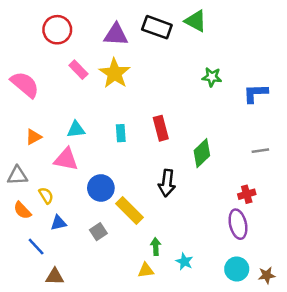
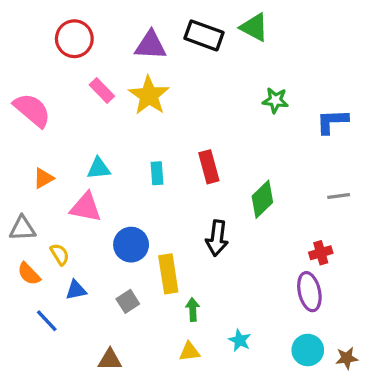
yellow rectangle: (130, 210) -> (168, 274), turned 36
green arrow: (156, 247) -> (193, 309), moved
brown triangle: (55, 276) -> (110, 360), moved

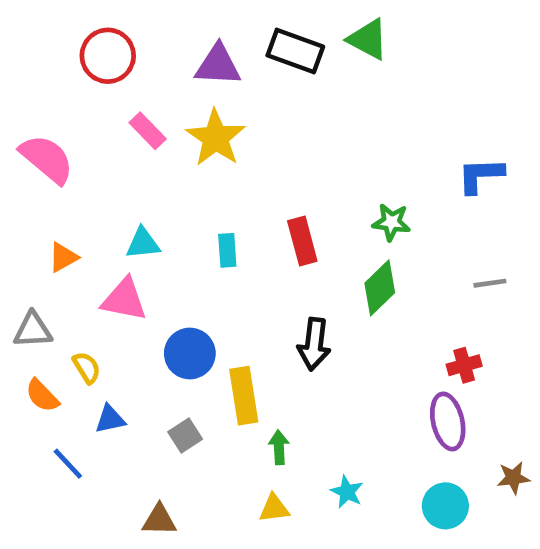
green star: (275, 100) -> (391, 222), moved
brown star: (347, 358) -> (513, 478), moved

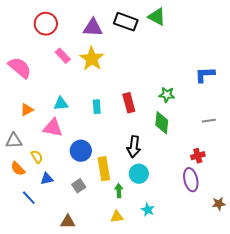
green diamond: (380, 288) -> (162, 123), turned -40
cyan circle: (445, 506) -> (139, 174), moved

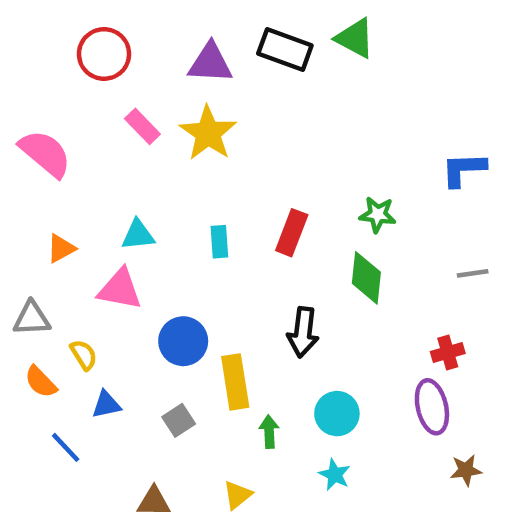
red rectangle: (129, 103) -> (292, 233), turned 36
cyan circle: (139, 174) -> (337, 414), moved
brown star: (219, 204) -> (466, 470), moved
yellow triangle: (117, 217) -> (237, 495), moved, turned -32

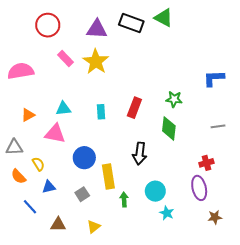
pink semicircle: (45, 153) -> (21, 71), turned -50
cyan star: (335, 475) -> (167, 213), moved
yellow triangle: (237, 495) -> (94, 227), moved
brown triangle: (154, 502) -> (58, 225), moved

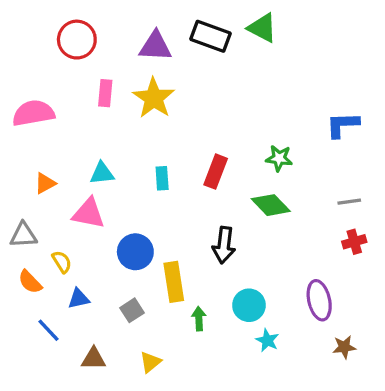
pink rectangle: (65, 58) -> (105, 93), turned 49
green diamond: (169, 128) -> (271, 205), turned -50
red cross: (206, 163) -> (354, 242), moved

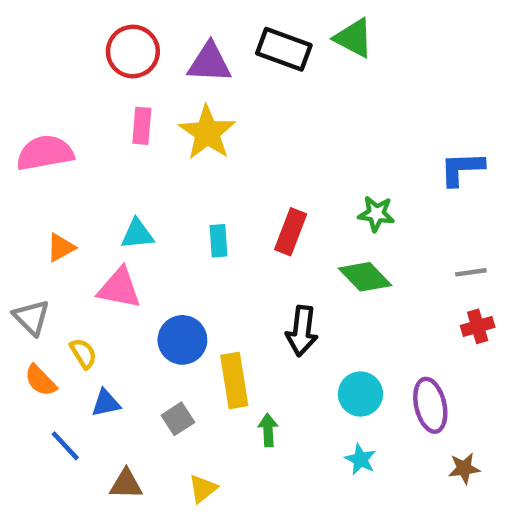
red circle: (77, 40) -> (133, 51), moved
gray triangle: (23, 235) -> (31, 317), turned 48
cyan circle: (249, 305) -> (360, 394), moved

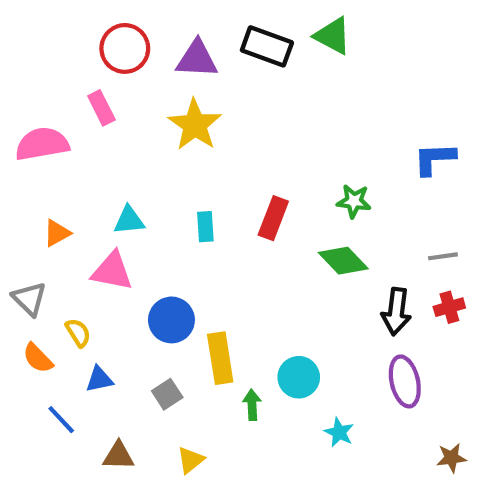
pink rectangle: (142, 126) -> (101, 108), moved, turned -32
black arrow: (302, 331) -> (396, 311), moved
cyan circle: (360, 394) -> (299, 377), moved
brown star: (464, 468) -> (451, 458), moved

